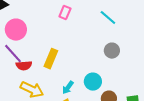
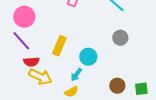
red semicircle: (24, 66) -> (31, 62), moved
cyan circle: (93, 82) -> (88, 57), moved

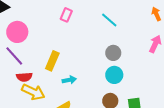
cyan circle: (88, 57) -> (114, 75), moved
cyan arrow: (76, 75) -> (69, 80), moved, turned -136

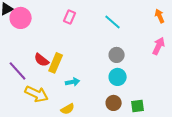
pink circle: (17, 32) -> (21, 18), moved
purple line: (14, 56) -> (18, 71), moved
red semicircle: (24, 77) -> (42, 60), moved, turned 42

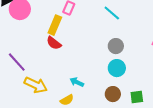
red semicircle: (42, 60) -> (54, 43), moved
yellow rectangle: (56, 63) -> (55, 25), moved
cyan arrow: (73, 82) -> (77, 82), moved, turned -144

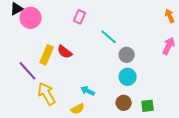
cyan line: (112, 13) -> (109, 37), moved
yellow rectangle: (55, 25) -> (47, 55), moved
yellow arrow: (36, 85) -> (47, 94), turned -145

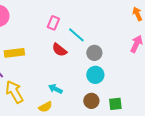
pink rectangle: (80, 17) -> (53, 23), moved
red semicircle: (65, 52) -> (59, 50), moved
yellow rectangle: (47, 55) -> (14, 53), turned 60

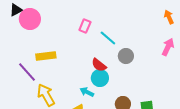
red semicircle: (59, 50) -> (99, 65), moved
cyan circle: (95, 75) -> (100, 78), moved

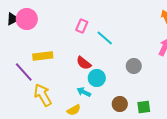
black triangle: (16, 10) -> (13, 19), moved
gray circle: (126, 56) -> (134, 66), moved
red semicircle: (99, 65) -> (84, 63), moved

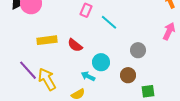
red semicircle: (84, 63) -> (75, 45), moved
purple line: (24, 72) -> (28, 70), moved
brown circle: (120, 104) -> (128, 75), moved

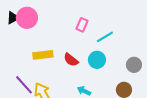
cyan line: (109, 22) -> (105, 37), turned -72
cyan circle: (101, 62) -> (97, 60), moved

